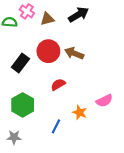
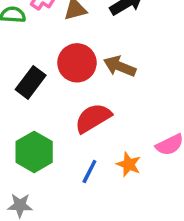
red semicircle: (58, 85) -> (93, 118), size x1.5
blue line: (56, 126) -> (89, 172), moved

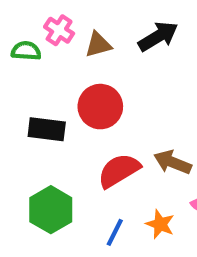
brown arrow: (120, 66) -> (173, 162), moved
black rectangle: (31, 82) -> (47, 129), turned 60

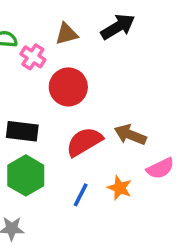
pink cross: (59, 30) -> (33, 57), moved
black rectangle: (47, 129) -> (22, 131), moved

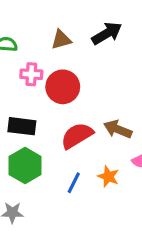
pink cross: (33, 57) -> (31, 74), moved, turned -30

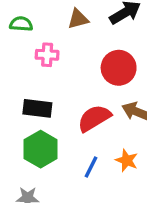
red circle: (63, 87) -> (119, 68), moved

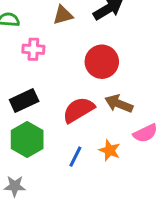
black rectangle: (37, 108) -> (24, 101), turned -32

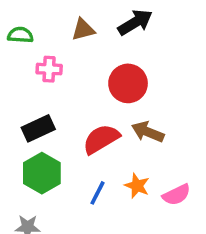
pink semicircle: (145, 133) -> (176, 195), moved

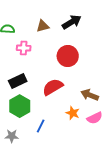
brown arrow: (148, 132) -> (90, 95), moved
blue line: (98, 193) -> (41, 126), moved

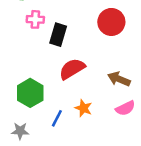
red circle: (68, 56) -> (111, 22), moved
black rectangle: (18, 81) -> (58, 35), moved, turned -48
orange star: (73, 113) -> (83, 108), moved

